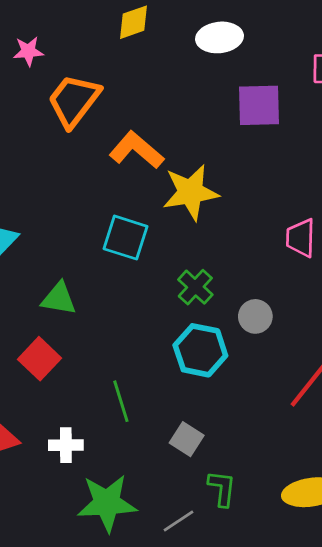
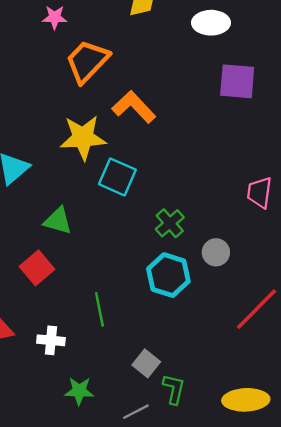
yellow star: (191, 192) -> (83, 138), moved
gray square: (187, 439) -> (146, 363), moved
green star: (107, 503) -> (79, 391), size x0.6

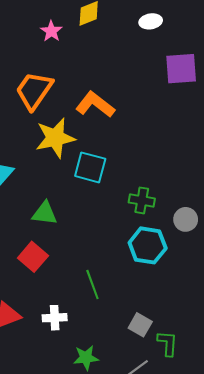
pink star: (55, 17) -> (51, 31), moved, turned -30
white ellipse: (211, 23) -> (151, 21), size x0.7
orange trapezoid: (87, 61) -> (34, 90), moved
green cross: (170, 223) -> (142, 200), turned -30

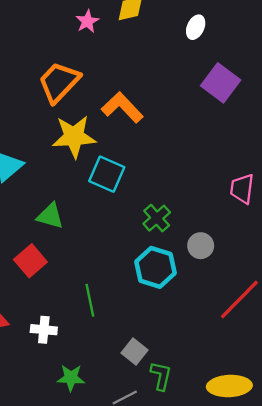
white ellipse: (151, 21) -> (196, 27), turned -65
purple square: (181, 69) -> (221, 83), turned 32
green cross: (142, 200) -> (157, 218), turned 30

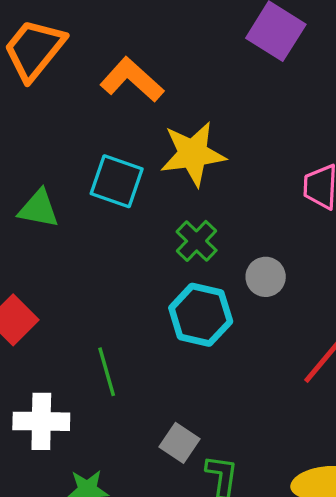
yellow star: (74, 137) -> (193, 154), moved
green triangle: (50, 216) -> (39, 209), moved
white cross: (44, 330) -> (41, 421), size x1.4

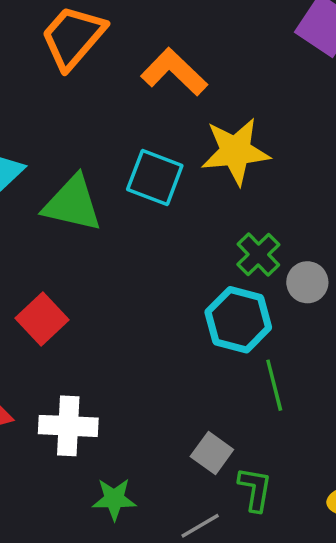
green triangle: (39, 209) -> (72, 204), size x1.4
green cross: (197, 241) -> (258, 254), moved
green line: (107, 372) -> (274, 385), moved

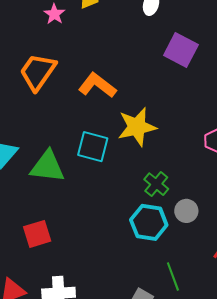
gray circle: (307, 282) -> (186, 211), moved
red square: (42, 319) -> (37, 234), turned 32
green line: (274, 385) -> (173, 277), moved

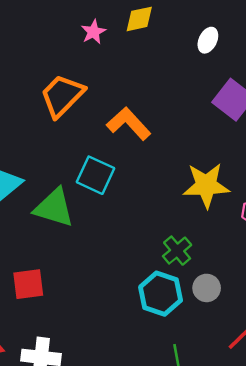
yellow star: (137, 127) -> (206, 185), moved
cyan square: (93, 147) -> (95, 175), moved

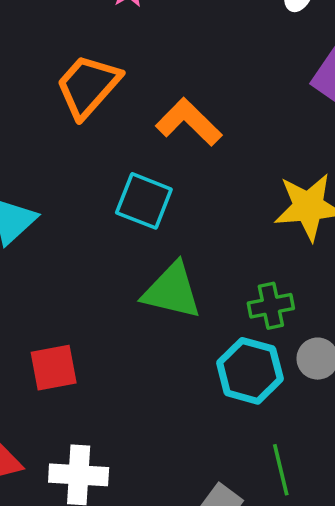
green triangle: (54, 208) -> (172, 291), moved
green cross: (177, 251) -> (271, 306), turned 32

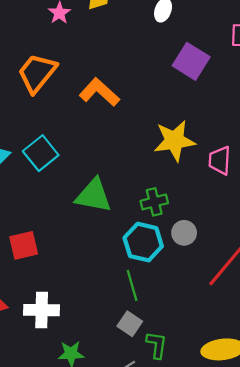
cyan square: (144, 201) -> (41, 153), moved, turned 32
green line: (281, 470) -> (132, 285), moved

